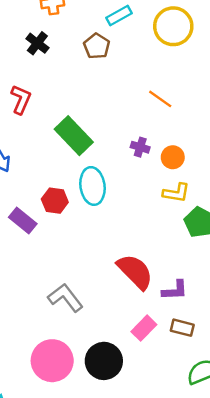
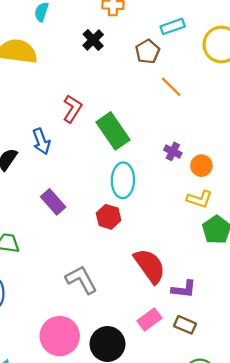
red L-shape: (21, 99) -> (72, 109), moved
orange line: (160, 99) -> (171, 87), moved
red hexagon: (55, 201) -> (109, 217), moved

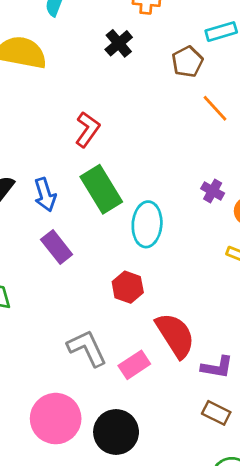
green rectangle: (113, 131) -> (101, 189), moved
blue arrow: (41, 141) -> (45, 195), moved
red hexagon: (109, 217) -> (128, 287), moved
pink rectangle: (149, 319) -> (134, 365), moved

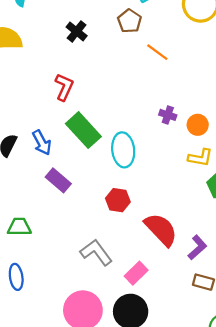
black cross: (119, 43) -> (77, 31), moved
pink rectangle: (134, 365) -> (136, 273), moved
purple L-shape: (217, 367) -> (197, 247), turned -40

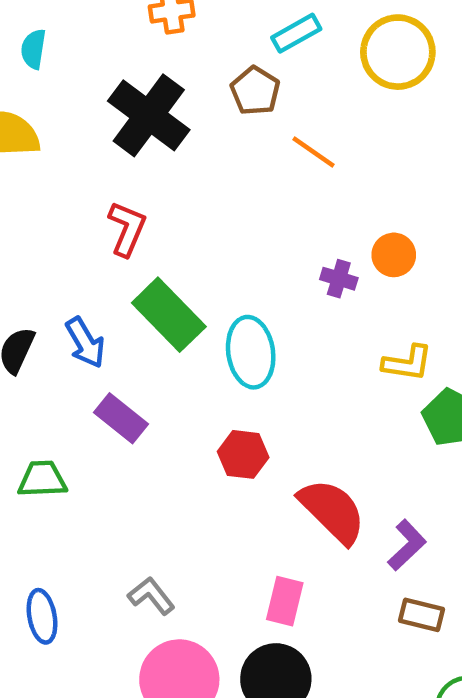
black cross: (77, 31) -> (149, 115), size x1.8
orange circle: (198, 125) -> (394, 255), moved
green trapezoid: (19, 227) -> (42, 479), moved
gray L-shape: (96, 252) -> (151, 596), moved, size x0.7
pink rectangle: (136, 273) -> (285, 601), turned -30

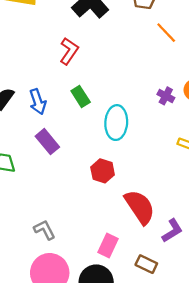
green rectangle: (169, 315) -> (81, 96), size x0.6
brown rectangle: (422, 615) -> (146, 264), moved

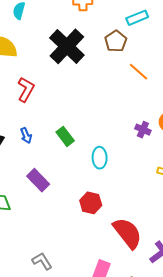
red L-shape: (69, 51) -> (26, 89), moved
blue arrow: (38, 102) -> (26, 135), moved, size x0.7
cyan ellipse: (116, 123) -> (100, 158), size x0.7

